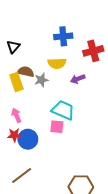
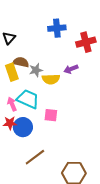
yellow semicircle: (57, 63) -> (51, 79), moved
cyan trapezoid: (63, 110) -> (28, 99), moved
brown line: (22, 176) -> (35, 157), moved

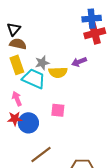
blue cross: (57, 28) -> (92, 19), moved
brown semicircle: (21, 62) -> (18, 44), moved
cyan trapezoid: (28, 99) -> (34, 79), moved

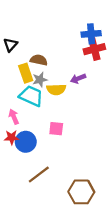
brown semicircle: (18, 44) -> (39, 60), moved
yellow rectangle: (17, 65) -> (26, 73), moved

